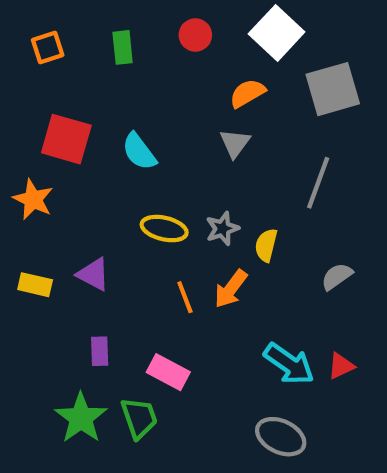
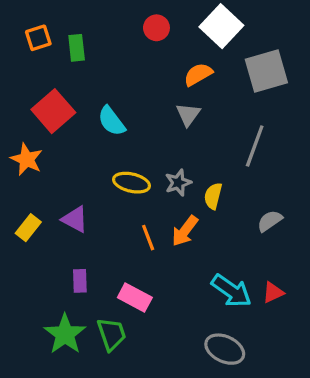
green rectangle: (123, 47) -> (77, 48), moved
red square: (66, 139) -> (53, 111), turned 33
yellow rectangle: (35, 285) -> (28, 228), turned -65

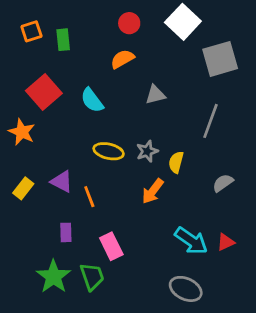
orange semicircle: (198, 74) -> (122, 59), moved
gray triangle: (188, 114) -> (155, 95), turned 40
orange line: (148, 238) -> (89, 197), moved
pink rectangle: (135, 297) -> (111, 246), turned 36

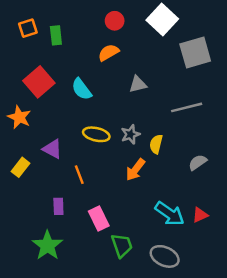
gray line: (210, 121) -> (187, 107), turned 56
purple triangle: (62, 182) -> (52, 149), moved
green trapezoid: (92, 277) -> (122, 245), moved

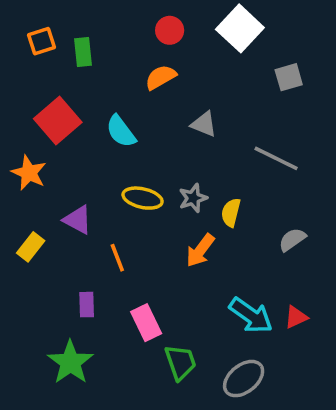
gray square: (195, 53) -> (289, 77), size x0.6
gray triangle: (138, 84) -> (204, 124), turned 36
gray line: (187, 107) -> (276, 158), turned 40
gray ellipse: (165, 256) -> (244, 379), turned -64

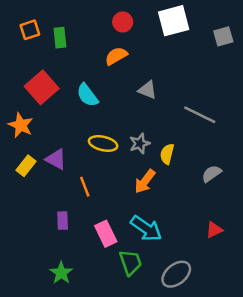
white square: (240, 28) -> (174, 21), turned 32
gray square: (289, 77) -> (223, 36), moved
yellow rectangle: (31, 247) -> (26, 166), moved
cyan arrow: (251, 315) -> (146, 228), moved
green star: (70, 362) -> (61, 273), moved, size x0.7

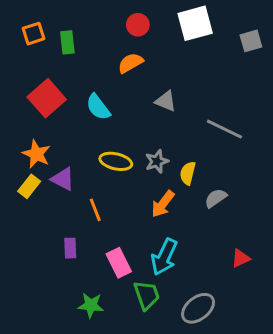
orange star: (21, 125) -> (36, 154), moved
gray semicircle: (212, 174) -> (216, 198), moved
cyan arrow: (146, 228) -> (164, 257), turned 80
green star: (61, 273) -> (91, 305), moved, turned -30

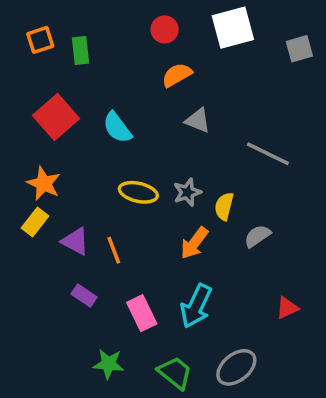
orange semicircle: (130, 63) -> (177, 75), moved
purple triangle: (63, 179) -> (75, 241), moved
purple rectangle: (70, 248) -> (84, 296), turned -54
green trapezoid: (147, 295) -> (175, 373), moved, turned -32

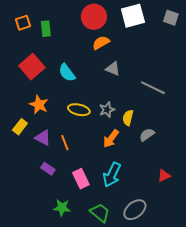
red circle: (165, 29) -> (94, 17), size x1.6
gray square: (299, 49) -> (171, 18), moved, turned 35
orange star: (44, 184) -> (39, 105), moved

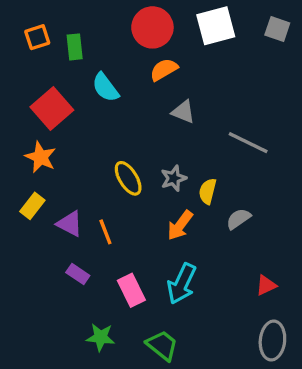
cyan semicircle: (67, 73) -> (105, 87), moved
orange star: (39, 105) -> (41, 157), moved
yellow ellipse: (79, 110) -> (128, 178), turned 45
gray ellipse: (135, 210) -> (272, 341), moved, turned -45

